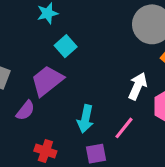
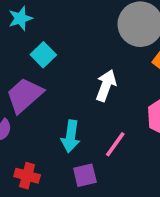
white arrow: (138, 86) -> (106, 85), moved

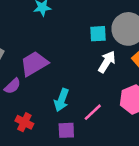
cyan square: (43, 55) -> (98, 34), moved, turned 30
white arrow: (106, 85) -> (107, 62), moved

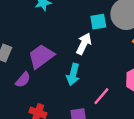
white arrow: (107, 62) -> (84, 44), moved
cyan arrow: (62, 100) -> (73, 74), moved

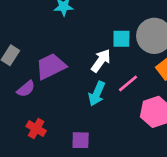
cyan arrow: (73, 74) -> (97, 94), moved
pink line: (101, 96) -> (128, 83), moved

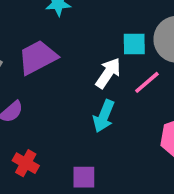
purple trapezoid: (51, 66) -> (38, 57), moved
pink line: (128, 83) -> (147, 82), moved

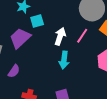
cyan square: (134, 44) -> (37, 21), moved

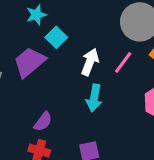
cyan square: (37, 21) -> (56, 37), turned -32
purple semicircle: (14, 71) -> (43, 122), moved

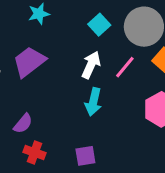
cyan square: (56, 37) -> (99, 25), moved
purple semicircle: (43, 122) -> (23, 124), moved

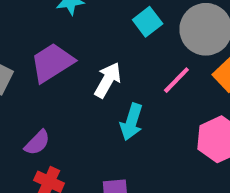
white arrow: (91, 65) -> (108, 80), moved

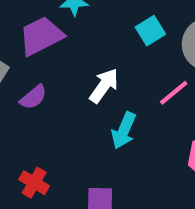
purple trapezoid: (52, 63) -> (41, 36), moved
purple semicircle: (37, 143) -> (33, 97), moved

